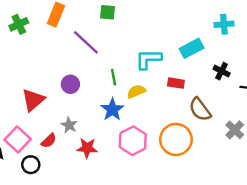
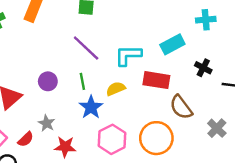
purple line: (86, 42) -> (86, 48), moved
green line: (114, 77) -> (82, 81), moved
red rectangle: (176, 83) -> (156, 80), size x1.5

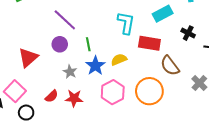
purple line: (86, 48) -> (65, 20), moved
cyan L-shape: (128, 55) -> (126, 23), turned 100
yellow semicircle: (116, 89) -> (119, 60), moved
gray star: (47, 123) -> (70, 72), moved
red semicircle: (26, 139) -> (52, 96), moved

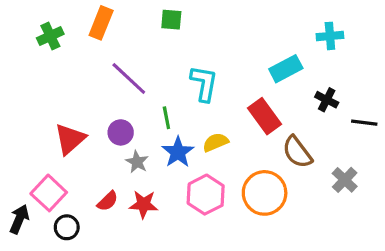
cyan L-shape: (126, 23) -> (204, 83), moved
red rectangle: (149, 43) -> (265, 116), turned 45
purple circle: (60, 44) -> (121, 132), moved

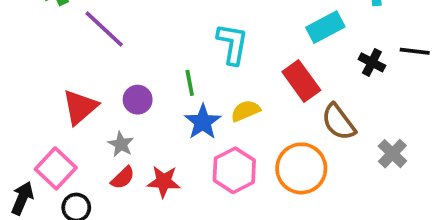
purple line: (129, 78) -> (104, 29), moved
black line: (364, 123) -> (415, 51), moved
gray star: (137, 162) -> (121, 144), moved

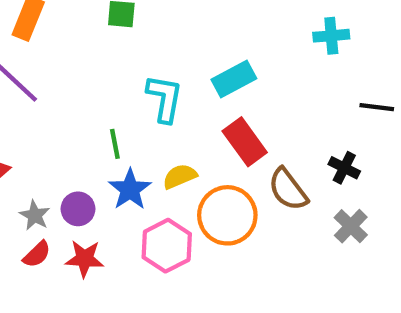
cyan rectangle: (325, 27) -> (234, 79), moved
black cross: (372, 62) -> (344, 168), moved
purple circle: (138, 100) -> (78, 209), moved
orange circle: (301, 168) -> (227, 215), moved

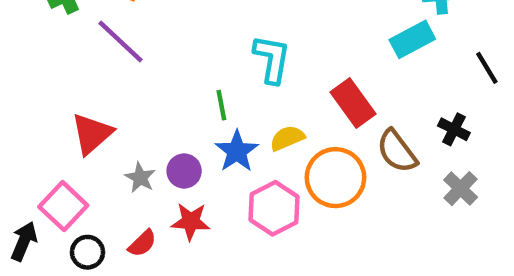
cyan rectangle: (234, 79) -> (412, 39), moved
black line: (377, 107) -> (487, 68), turned 52
red semicircle: (37, 254) -> (142, 243), moved

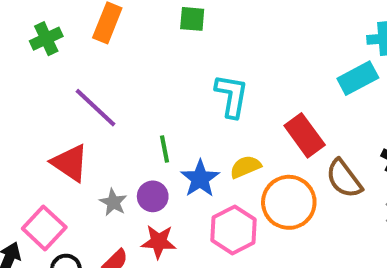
purple line: (120, 42) -> (96, 108), moved
green line: (221, 105) -> (165, 149), moved
red triangle: (92, 134) -> (70, 163), turned -45

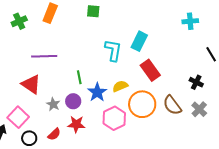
cyan rectangle: (358, 78) -> (139, 41), moved, turned -36
purple line: (96, 108) -> (44, 56), turned -45
brown semicircle: (344, 179) -> (172, 105), moved

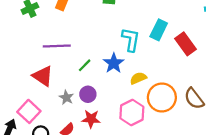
red rectangle: (150, 70) -> (185, 44), moved
green line: (79, 77) -> (85, 65), moved, turned 56
blue star: (97, 92) -> (114, 63), moved

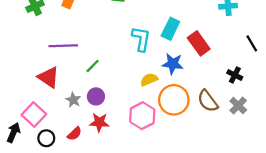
blue star: (114, 63) -> (173, 64), moved, turned -30

